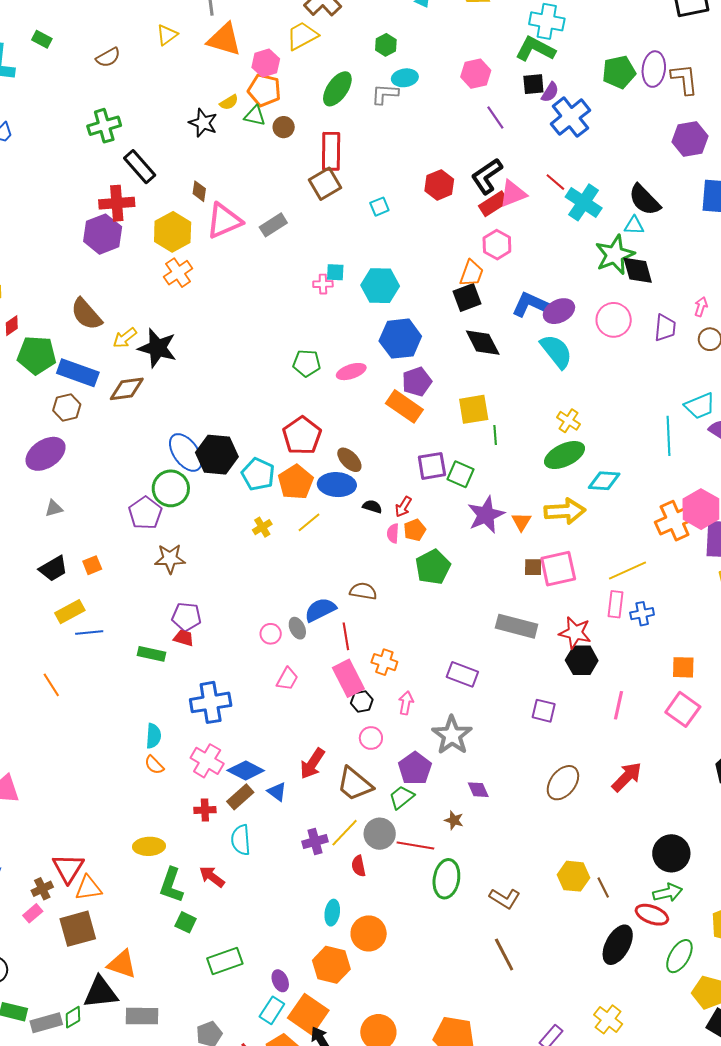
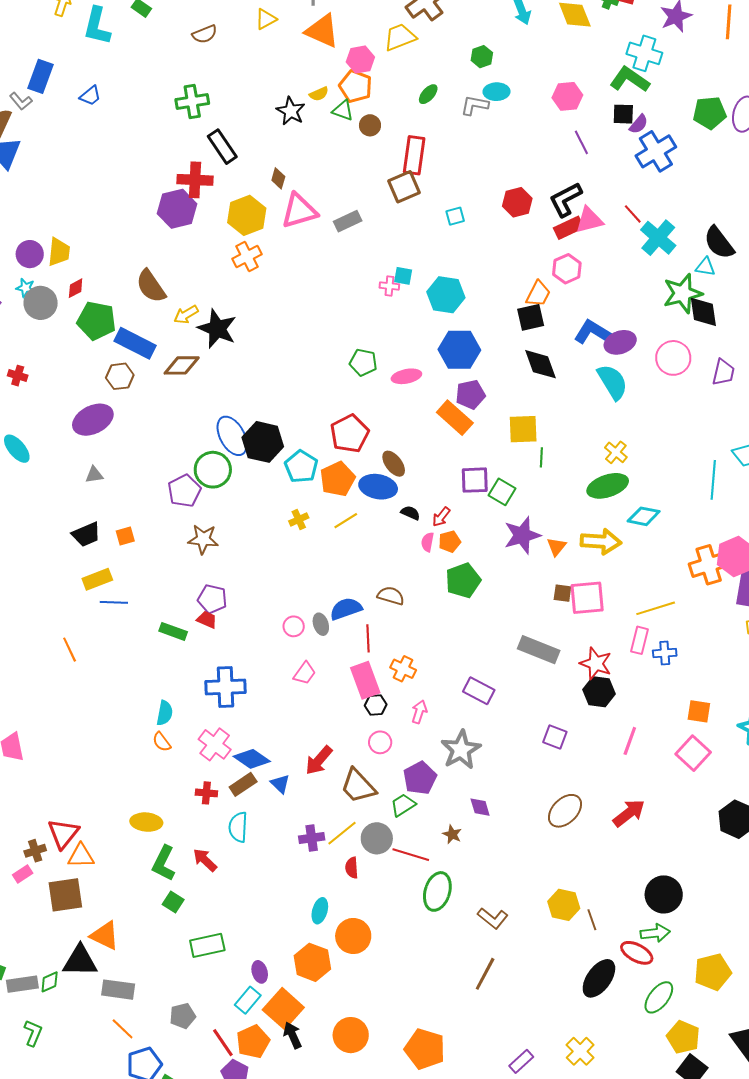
green ellipse: (337, 89) -> (428, 94), size x0.6
brown line: (504, 954) -> (485, 974), turned 48

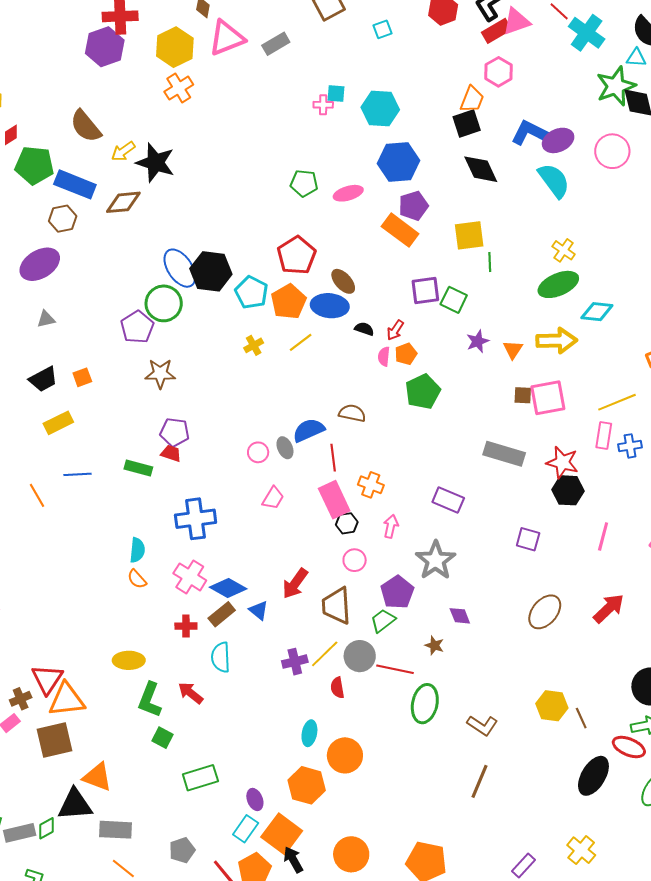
purple star: (522, 535) -> (478, 341), size x0.6
blue line: (114, 602) -> (78, 474), moved
brown trapezoid: (358, 786) -> (337, 606), turned 45
orange triangle: (81, 856) -> (67, 700), size x1.4

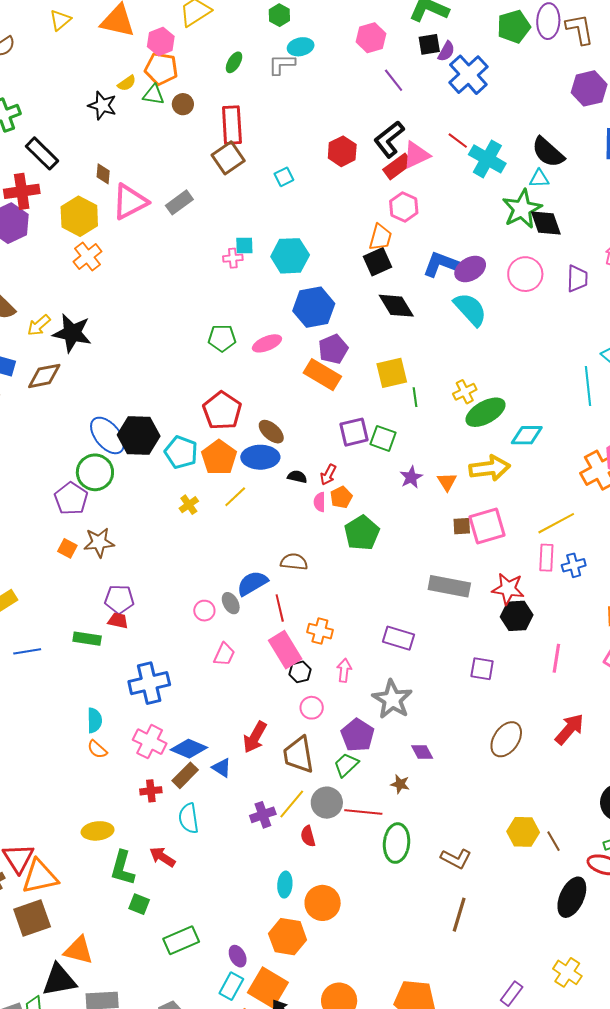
yellow cross: (564, 250) -> (465, 392), moved, turned 35
orange square: (82, 377) -> (67, 548), moved, turned -36

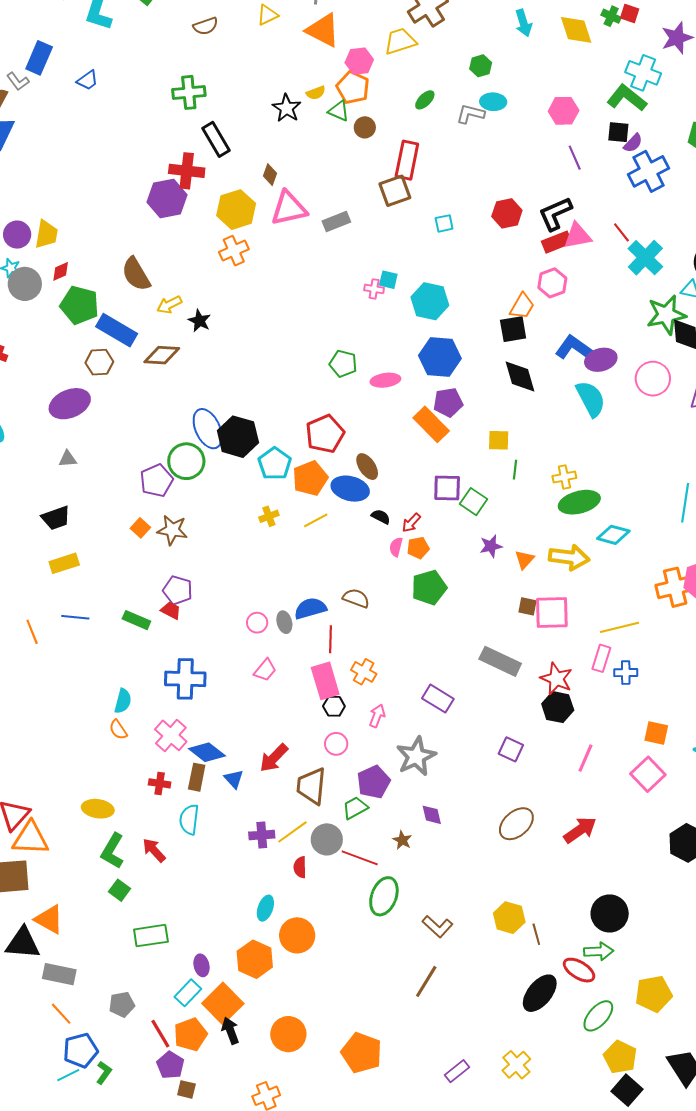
black star: (72, 333) -> (200, 321), size x0.6
yellow square: (392, 373) -> (499, 440), size x0.7
brown rectangle: (185, 775) -> (197, 777), turned -48

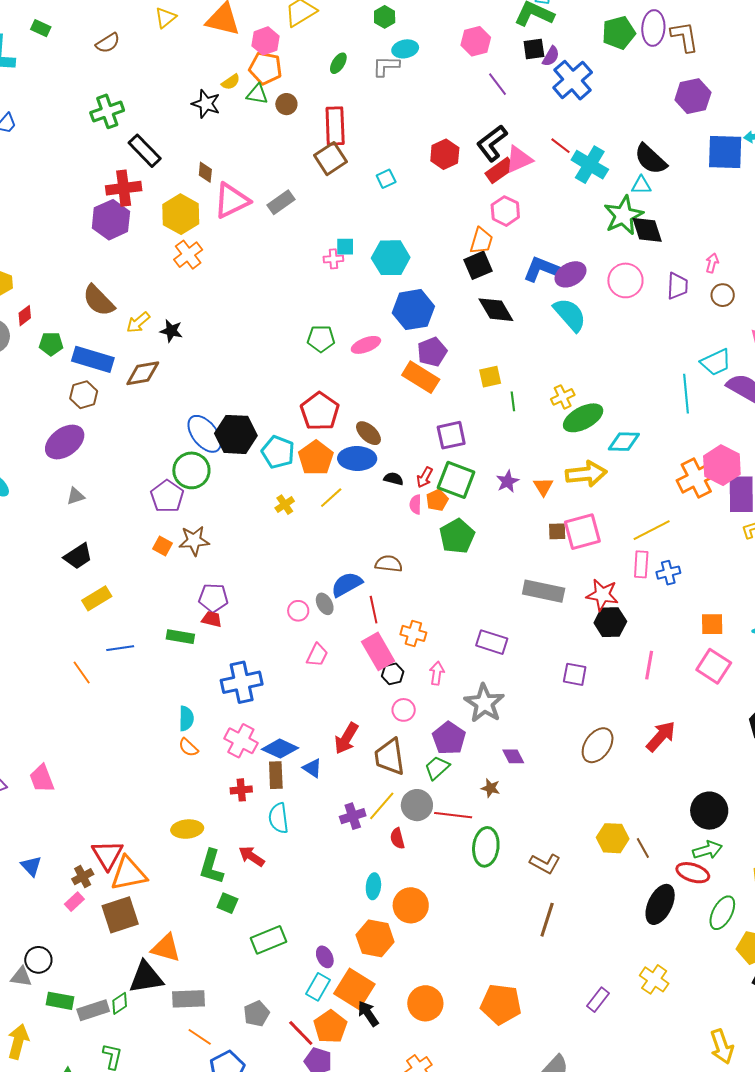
green pentagon: (80, 305) -> (51, 344), size x0.6
green square: (474, 502) -> (456, 480), moved, size x1.4

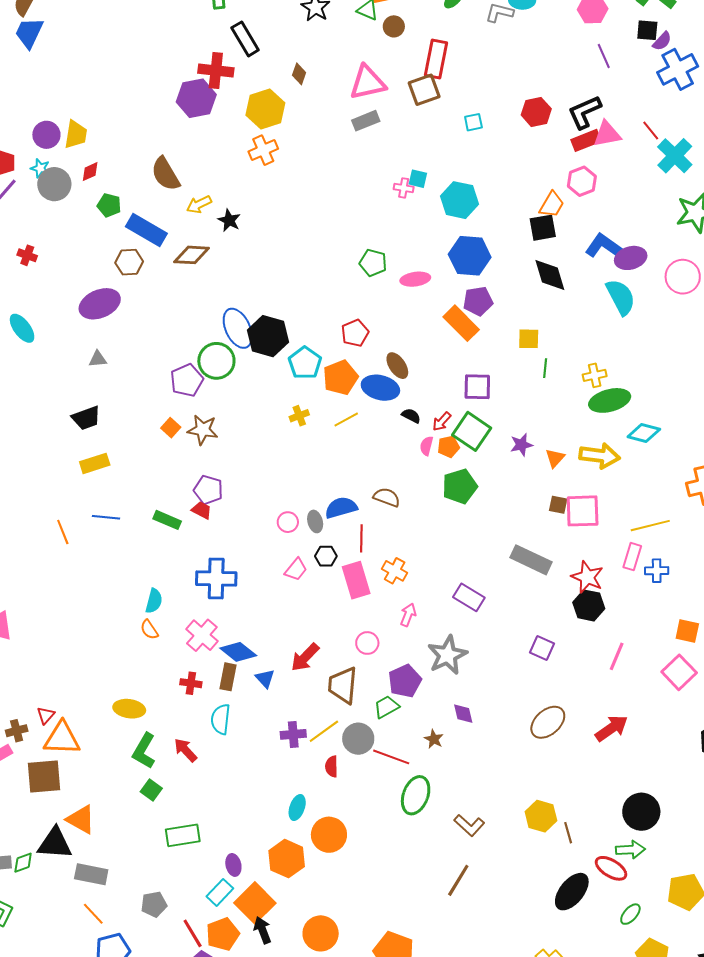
pink triangle: (232, 201) -> (368, 83), moved
red pentagon: (320, 411) -> (355, 333), size x0.7
black hexagon: (393, 674) -> (326, 556), moved
red triangle: (107, 855) -> (46, 715), size x0.6
green ellipse: (722, 913) -> (630, 914), size x0.7

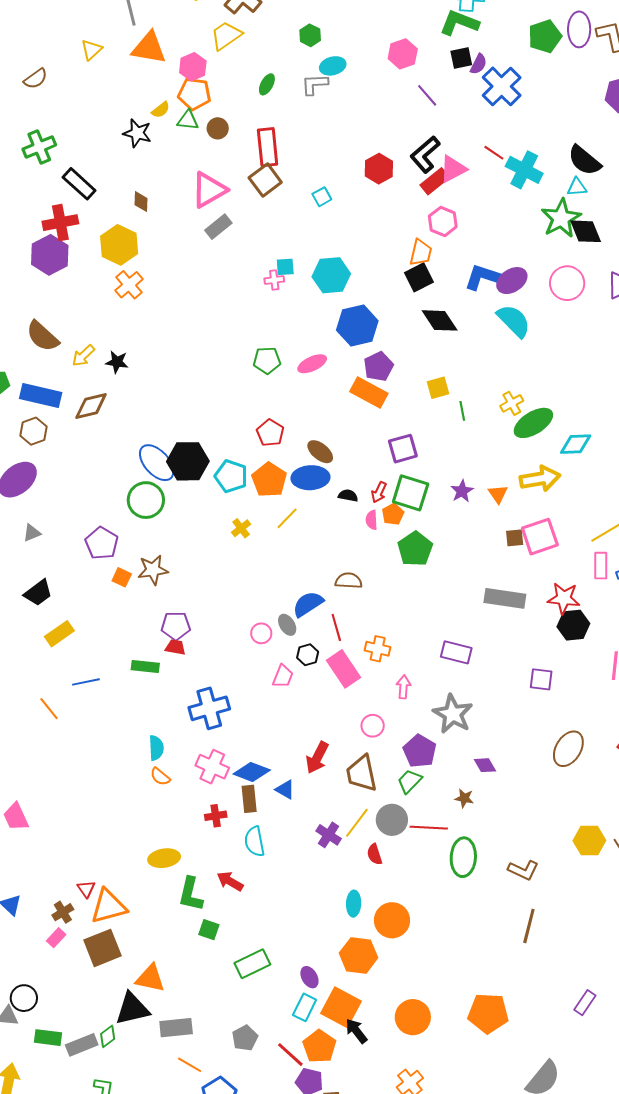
purple pentagon: (187, 380) -> (102, 543), moved
purple cross: (293, 734) -> (329, 835), turned -35

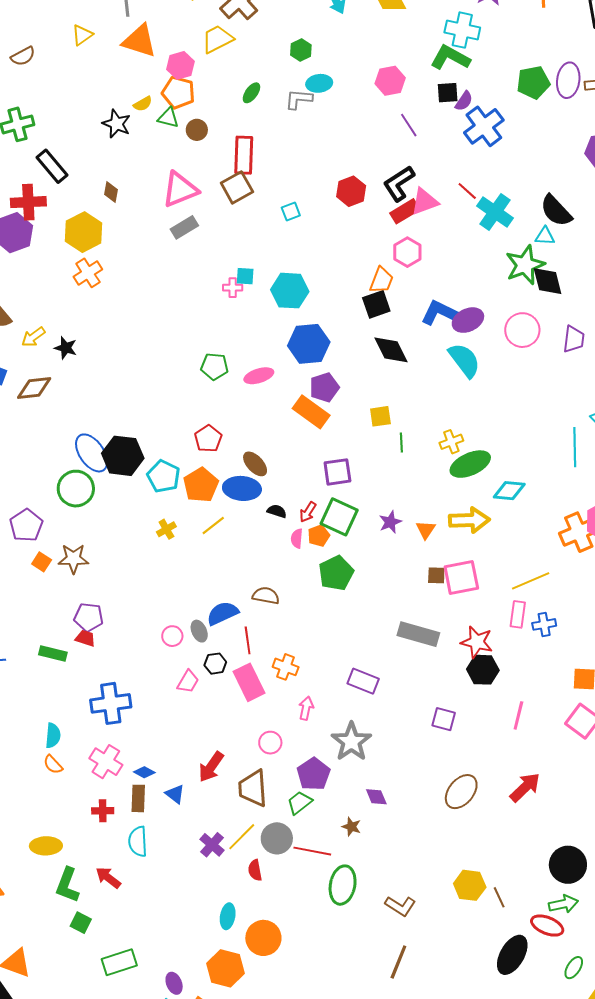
blue diamond: (252, 772) -> (144, 772), size x0.6

